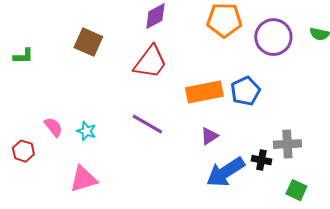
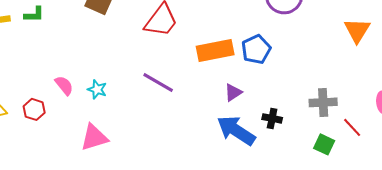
purple triangle: (209, 136) -> (233, 92), moved
gray cross: (287, 144) -> (323, 102), moved
blue arrow: (225, 172) -> (236, 130), turned 66
green square: (296, 190) -> (324, 144), moved

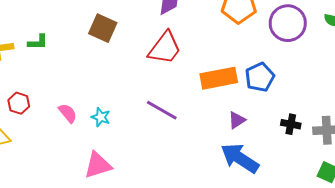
red hexagon: (34, 109) -> (19, 103), moved
black cross: (272, 118) -> (291, 124), moved

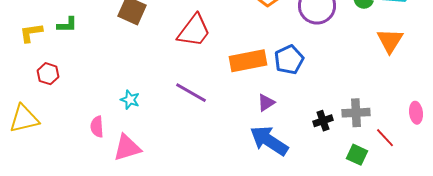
red hexagon: (19, 103) -> (48, 74), moved
pink semicircle: (68, 113) -> (97, 127), moved, turned -145
black cross: (291, 124) -> (323, 121), moved, turned -30

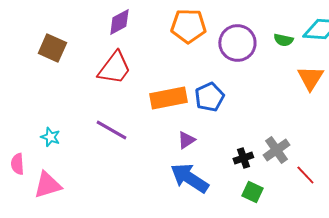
gray cross: (356, 113) -> (276, 150), turned -32
green square: (357, 155) -> (252, 192), moved

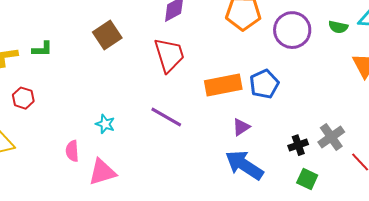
brown square: (52, 48) -> (107, 35), turned 32
red trapezoid: (114, 68) -> (169, 55), turned -54

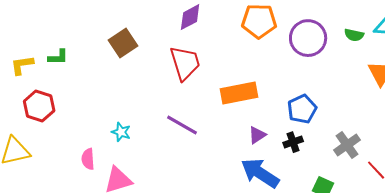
blue pentagon: (264, 84) -> (302, 109), moved
red hexagon: (23, 98) -> (39, 106), size x1.4
black cross: (298, 145) -> (293, 142), moved

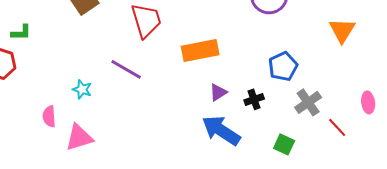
green L-shape: (58, 57) -> (21, 32), moved
blue pentagon: (302, 109) -> (283, 66), moved
purple line: (182, 125) -> (126, 69), moved

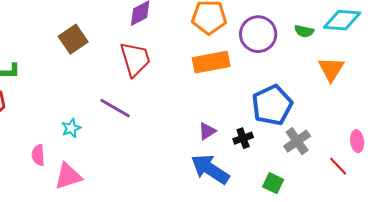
orange rectangle: (200, 50) -> (211, 62), moved
blue pentagon: (283, 66) -> (272, 105), size x1.4
cyan star: (82, 89) -> (71, 128), turned 30
red line: (337, 127) -> (338, 166), moved

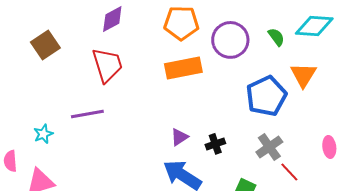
green semicircle: (304, 31) -> (276, 37), turned -138
blue pentagon: (272, 105) -> (266, 96), moved
purple line: (115, 108) -> (87, 114), turned -40
red line: (338, 166) -> (289, 172), moved

